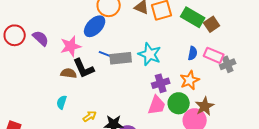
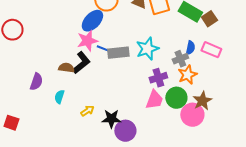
purple semicircle: (41, 38) -> (36, 82), moved, turned 66
pink star: (71, 46) -> (87, 41), moved
cyan star: (150, 54) -> (147, 49), turned 30
gray cross: (228, 64) -> (180, 59), moved
black L-shape: (84, 68) -> (81, 63), turned -105

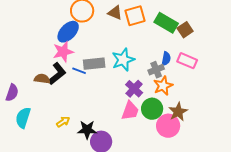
blue line: (103, 49) -> (79, 71), moved
purple cross: (158, 78) -> (134, 89), turned -30
cyan semicircle: (59, 97) -> (23, 118), moved, size x1.5

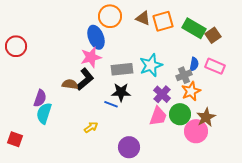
blue ellipse: (68, 32) -> (96, 37), turned -65
blue line: (79, 71) -> (111, 104), moved
cyan semicircle: (23, 118) -> (44, 113), moved
black star: (87, 130) -> (121, 92), moved

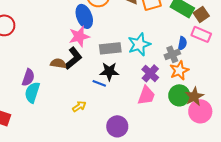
pink rectangle: (215, 66) -> (201, 34), moved
green circle: (180, 114) -> (179, 95), moved
pink circle: (196, 131) -> (200, 111), moved

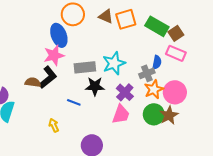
black star: (109, 71) -> (95, 86), moved
yellow arrow: (79, 106) -> (54, 125), turned -80
pink circle: (200, 111) -> (175, 92), moved

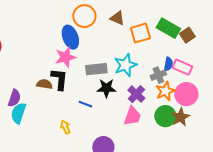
orange square: (126, 19) -> (140, 33), moved
pink rectangle: (176, 53) -> (182, 67), moved
black L-shape: (48, 77) -> (59, 79), turned -45

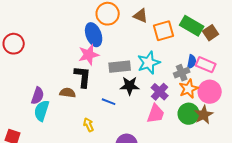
brown semicircle: (44, 84) -> (68, 93), moved

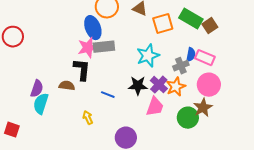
gray rectangle: (120, 67) -> (104, 47), moved
black star: (130, 86) -> (138, 86), moved
orange star: (189, 89) -> (176, 87), moved
green circle: (189, 114) -> (188, 118), moved

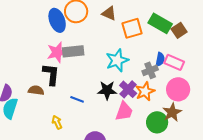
blue ellipse: (93, 28) -> (57, 20), moved

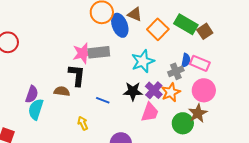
blue ellipse: (57, 20) -> (120, 25), moved
orange square: (132, 28) -> (158, 29), turned -30

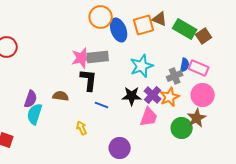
brown triangle: (135, 14) -> (160, 19), moved
orange square: (158, 29) -> (144, 25), moved, turned 30
black L-shape: (77, 75) -> (89, 80), moved

